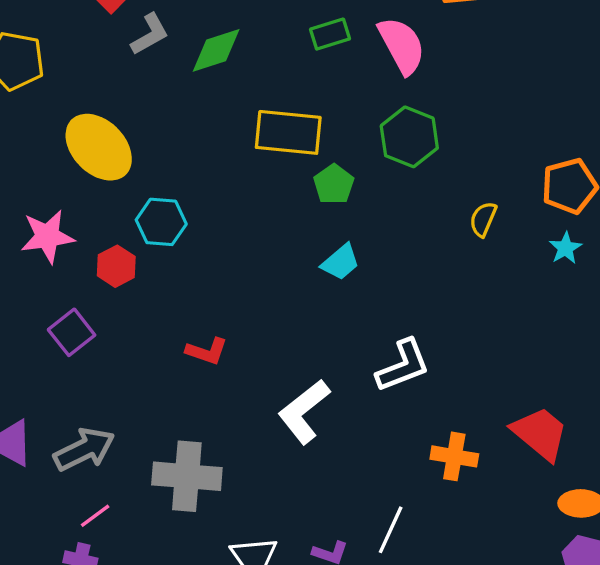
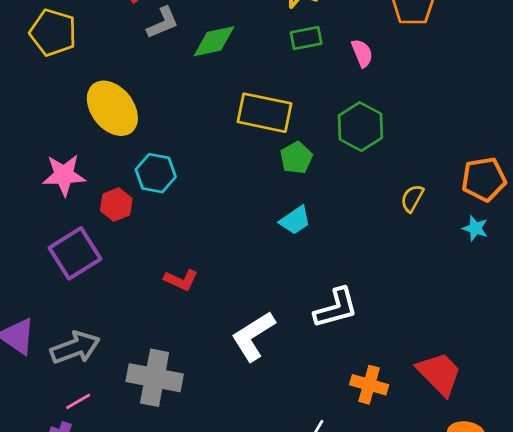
pink semicircle: (402, 45) -> (362, 53), size x0.6
cyan star: (565, 248) -> (475, 228), turned -30
purple square: (72, 332) -> (75, 253), size x1.4

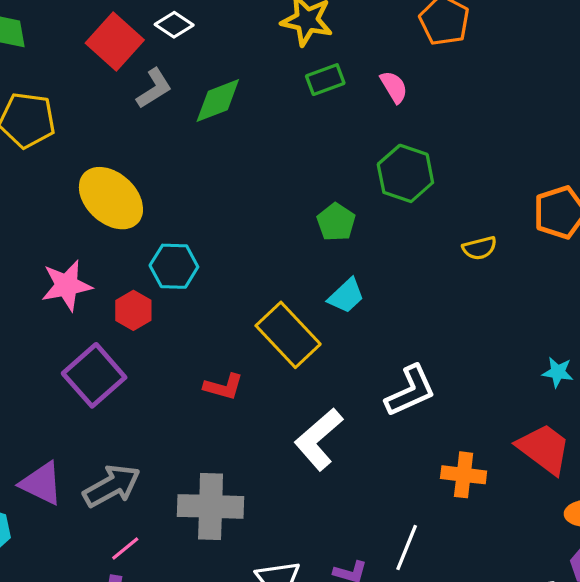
yellow rectangle: (265, 113) -> (288, 335), moved, turned 44
yellow semicircle: (412, 198) -> (480, 248), turned -124
cyan star: (475, 228) -> (558, 372), moved

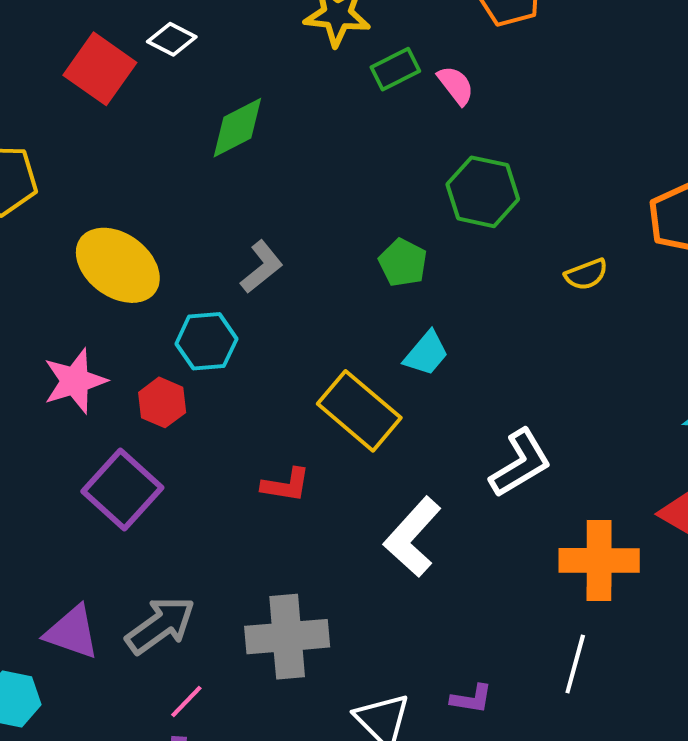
green rectangle: (325, 80) -> (395, 69), moved
gray L-shape: (154, 88) -> (262, 267), moved
orange cross: (464, 475) -> (599, 560), size x1.4
white line: (407, 548) -> (575, 664), moved

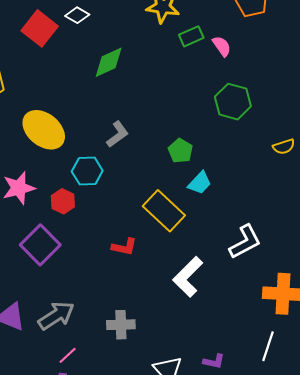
green pentagon: (403, 263) -> (180, 151), moved
gray cross: (287, 637) -> (121, 325), size x0.7

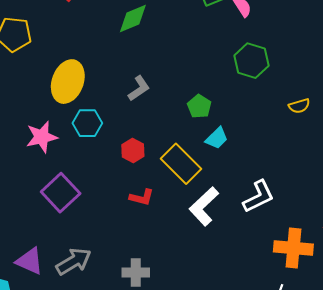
yellow ellipse: (44, 130) -> (68, 82), turned 69
cyan hexagon: (87, 171) -> (87, 123), moved
red hexagon: (63, 201) -> (133, 151), moved
white L-shape: (188, 277) -> (204, 206), moved

